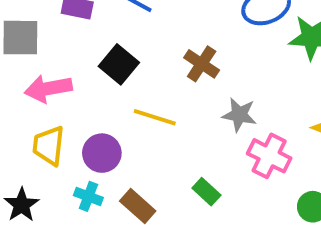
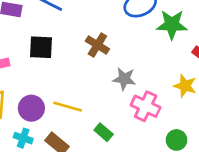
black square: (119, 64) -> (41, 47), turned -35
yellow line: (155, 117) -> (68, 107), moved

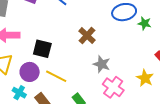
green star: (172, 25) -> (145, 23), moved, size x0.6
black square: (41, 47) -> (42, 49), moved

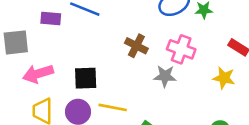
pink cross: (113, 87) -> (181, 49), moved

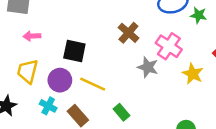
pink arrow: (38, 74) -> (32, 36), size x0.6
yellow star: (224, 78) -> (193, 74), moved

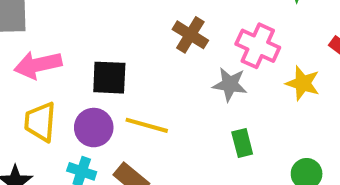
pink arrow: (32, 36) -> (38, 65), size x1.6
green rectangle: (121, 112) -> (242, 143), moved, turned 35

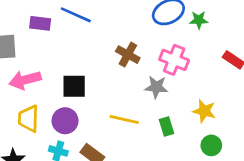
yellow star: (303, 83) -> (204, 111), moved
yellow line: (147, 125) -> (124, 120), moved

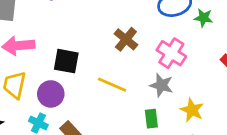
gray star: (156, 87) -> (161, 85), moved
yellow line: (124, 120) -> (112, 85), moved

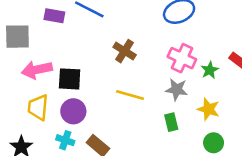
green star: (203, 18) -> (210, 70), moved, turned -30
brown cross: (126, 39) -> (125, 51), moved
black square: (66, 61) -> (70, 79), moved

